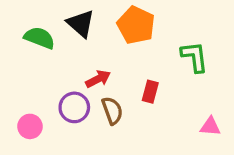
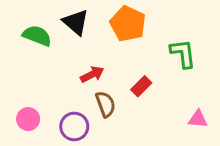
red rectangle: (150, 92) -> (141, 86), turned 30
purple circle: (74, 107) -> (74, 126), moved

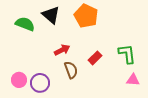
green L-shape: (183, 54) -> (127, 54), moved
purple circle: (74, 126) -> (40, 83), moved

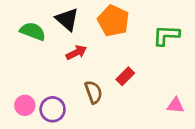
red arrow: (62, 50) -> (76, 52), moved
green L-shape: (127, 54) -> (166, 35), moved, turned -80

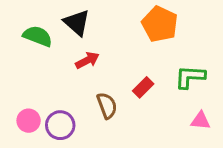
orange pentagon: (113, 21) -> (160, 24), moved
green L-shape: (166, 35) -> (190, 77), moved

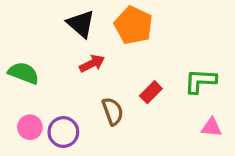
orange pentagon: (160, 24) -> (133, 25), moved
green semicircle: (38, 36) -> (24, 73), moved

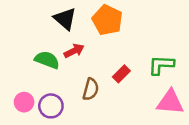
green semicircle: (24, 73) -> (47, 60), moved
brown semicircle: (113, 111) -> (91, 89), turned 35
pink triangle: (211, 127) -> (170, 102), size x1.6

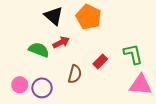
green L-shape: (161, 65) -> (133, 54), turned 75

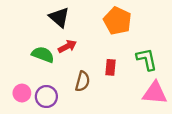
orange pentagon: (89, 17) -> (117, 21), moved
red rectangle: (100, 61) -> (110, 67), turned -40

